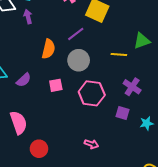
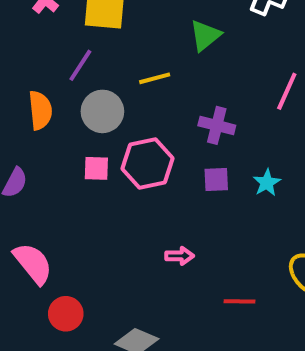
yellow line: (119, 55) -> (155, 78), moved
pink square: (56, 85) -> (96, 168), moved, turned 32
red circle: (39, 149) -> (66, 314), moved

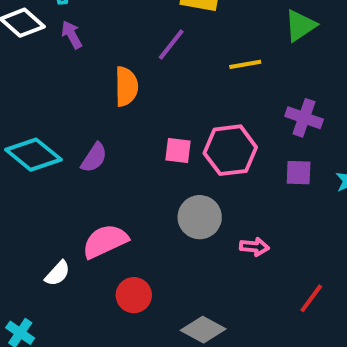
gray circle: (102, 111) -> (200, 217), moved
pink semicircle: (33, 263) -> (105, 241), turned -81
red line: (240, 301) -> (311, 298), turned -60

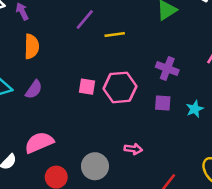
yellow line: (245, 64) -> (115, 34), moved
orange semicircle: (126, 86) -> (32, 46), moved
gray circle: (200, 217) -> (95, 166), moved

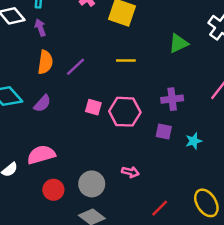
purple line: (85, 20) -> (75, 67), moved
purple cross: (167, 69) -> (172, 99), turned -35

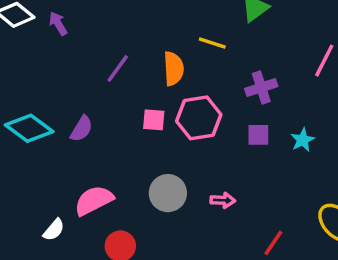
yellow line: (126, 60) -> (212, 43), moved, turned 30
orange semicircle: (45, 62) -> (174, 69), moved
gray circle: (92, 184) -> (168, 193), moved

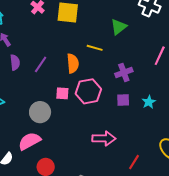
purple semicircle: (82, 129) -> (15, 62), moved, turned -35
gray circle: (168, 193) -> (40, 112), moved
pink arrow: (223, 200) -> (104, 138), size x1.6

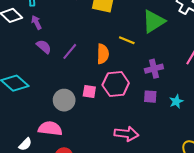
green triangle: (119, 27) -> (154, 21), size x1.4
purple semicircle: (15, 62) -> (44, 47), turned -49
pink square: (62, 93) -> (89, 92), moved
pink semicircle: (29, 141) -> (50, 129), turned 30

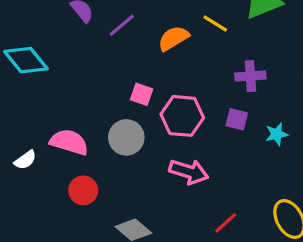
orange semicircle: (103, 54) -> (173, 38), turned -132
pink hexagon: (116, 84) -> (182, 116), moved
gray circle: (64, 100) -> (126, 137), moved

